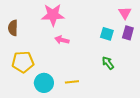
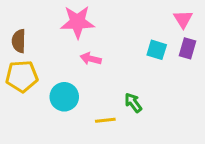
yellow pentagon: (23, 62) -> (22, 76), moved
green arrow: (108, 63) -> (133, 103), moved
cyan circle: (44, 83) -> (64, 97), moved

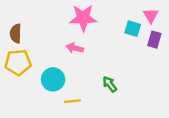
pink star: (77, 22) -> (83, 18), moved
cyan square: (157, 50) -> (133, 29), moved
yellow line: (105, 120) -> (72, 101), moved

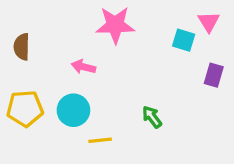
purple rectangle: (154, 40) -> (214, 75), moved
pink arrow: (75, 48) -> (83, 67), moved
yellow pentagon: (18, 63) -> (25, 109), moved

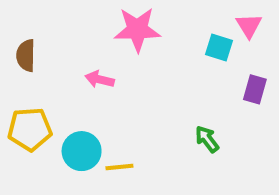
cyan circle: (73, 110) -> (82, 151), moved
green arrow: (152, 117) -> (207, 139), moved

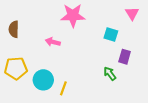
cyan square: (219, 48) -> (111, 35), moved
purple rectangle: (255, 89) -> (125, 57), moved
yellow line: (119, 167) -> (63, 88), turned -64

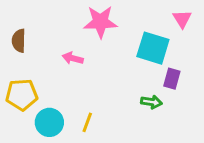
cyan square: (111, 35) -> (153, 48), size x1.6
green arrow: (110, 74) -> (151, 102), turned 136
cyan circle: (43, 80) -> (49, 122), moved

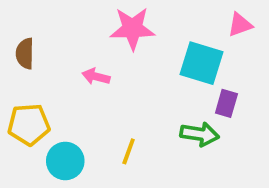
pink triangle: (182, 19) -> (240, 25), turned 42
green arrow: (151, 102) -> (200, 134), size x1.4
yellow line: (87, 122) -> (129, 151), moved

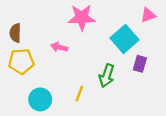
cyan square: (202, 63) -> (124, 39), turned 32
yellow pentagon: (29, 125) -> (21, 61), moved
green arrow: (200, 134) -> (107, 76), moved, turned 100

